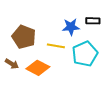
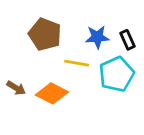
black rectangle: (93, 21) -> (128, 40), moved, turned 64
brown pentagon: (24, 37) -> (45, 34), moved

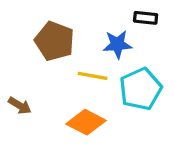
black rectangle: (128, 40) -> (146, 18), moved, turned -60
orange diamond: (52, 93) -> (86, 122), moved

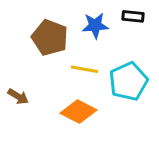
blue star: (117, 44) -> (95, 25), moved

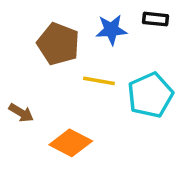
orange diamond: (79, 112) -> (71, 143), moved

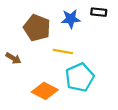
cyan pentagon: (150, 95) -> (80, 77), moved
brown arrow: (21, 113) -> (13, 58), moved

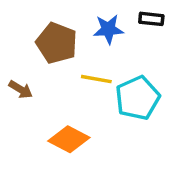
cyan pentagon: (80, 77) -> (138, 98), moved

